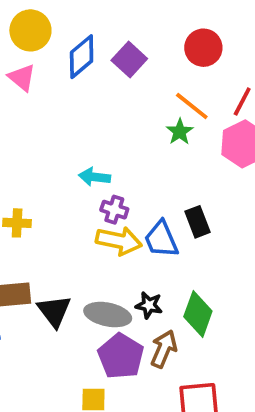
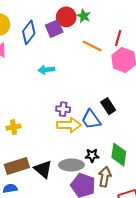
red circle: (203, 48) -> (66, 17), moved
purple square: (129, 59) -> (54, 29), turned 36
green star: (180, 132) -> (84, 16), moved
cyan arrow: (95, 177) -> (46, 70), moved

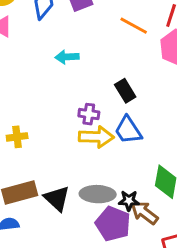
black rectangle: (108, 106) -> (125, 91), moved
black star: (92, 155) -> (129, 201), moved
brown arrow: (105, 177) -> (144, 213), turned -66

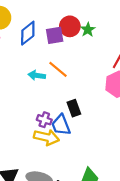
orange line: (134, 26) -> (58, 69), moved
blue trapezoid: (128, 130) -> (61, 125), moved

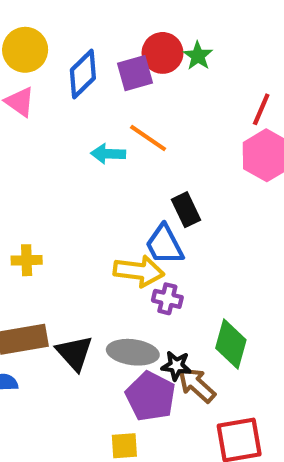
purple cross: (44, 120) -> (167, 299), moved

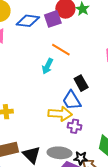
blue diamond: (83, 74) -> (28, 21), turned 55
cyan arrow: (108, 154) -> (47, 66), moved, turned -63

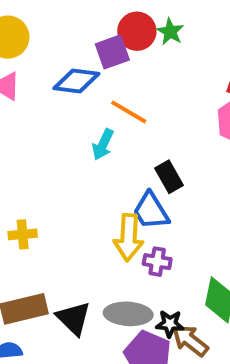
blue diamond: (28, 21) -> (76, 81), moved
yellow arrow: (60, 114) -> (129, 237), turned 90

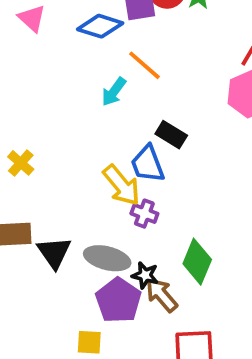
black rectangle: (169, 177) -> (171, 135), turned -40
yellow cross: (23, 234) -> (21, 163), turned 36
yellow arrow: (129, 237) -> (122, 185), turned -54

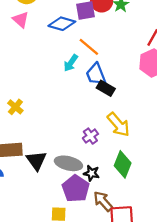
blue trapezoid: (148, 164) -> (96, 74), moved
yellow arrow: (122, 185) -> (118, 125), moved
purple cross: (144, 214) -> (90, 136), turned 35
brown arrow: (162, 295) -> (103, 201), moved

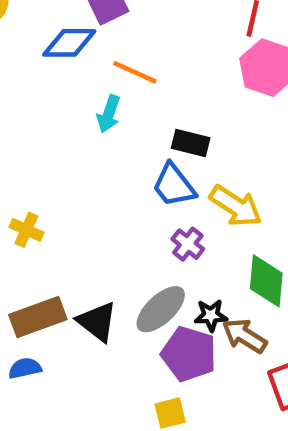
blue trapezoid: (96, 74) -> (174, 185), moved
gray ellipse: (68, 163) -> (161, 309), turned -40
brown arrow: (103, 201) -> (244, 336), moved

